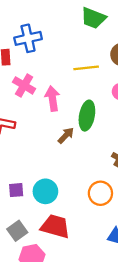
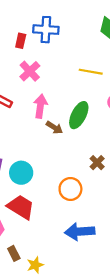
pink arrow: (52, 99) -> (40, 106), moved
brown arrow: (66, 135) -> (54, 127), turned 63

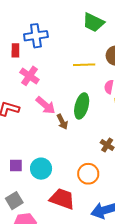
pink arrow: (40, 106) -> (46, 105), turned 135
brown arrow: (54, 127) -> (62, 122), turned 42
red trapezoid: (21, 207) -> (62, 199), moved

